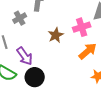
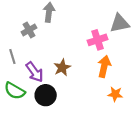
brown star: (56, 35) -> (62, 68), moved
orange arrow: (88, 51) -> (104, 66), turned -36

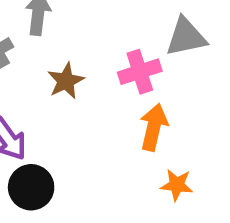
brown star: (62, 68) -> (66, 81), moved

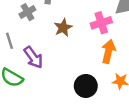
black circle: (31, 187) -> (86, 86), moved

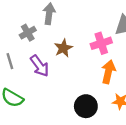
purple arrow: (33, 57) -> (40, 66), moved

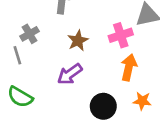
gray cross: (28, 33) -> (30, 34), moved
purple arrow: (40, 66) -> (70, 74), moved, turned 90

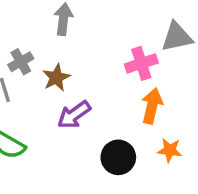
brown star: (78, 41) -> (56, 78), moved

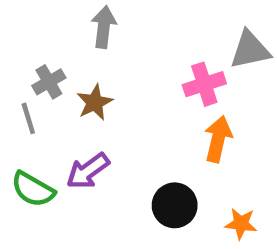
purple arrow: (74, 115) -> (88, 171), moved
orange star: (170, 150) -> (241, 224), moved

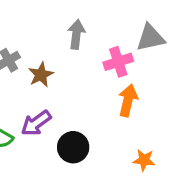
gray arrow: (104, 27) -> (76, 34), moved
black circle: (175, 205) -> (73, 147), moved

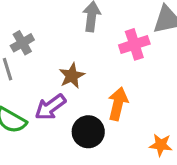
brown star: (41, 75) -> (72, 76), moved
orange arrow: (128, 100) -> (118, 104), moved

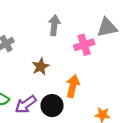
purple arrow: (50, 107) -> (26, 104), moved

